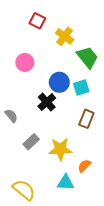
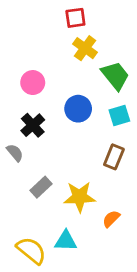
red square: (37, 21) -> (75, 18), moved, turned -35
cyan square: (81, 88) -> (119, 116), moved
black cross: (47, 102) -> (33, 125), moved
cyan triangle: (66, 182) -> (66, 241), moved

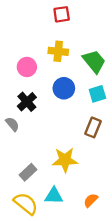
yellow cross: (85, 48) -> (58, 51), moved, turned -30
gray rectangle: (41, 187) -> (28, 172), moved
orange semicircle: (111, 219) -> (91, 200), moved

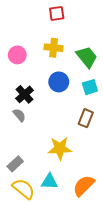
pink circle: (27, 67) -> (17, 55), moved
gray semicircle: (12, 124) -> (19, 115), moved
gray rectangle: (28, 172) -> (15, 164), moved
orange semicircle: (91, 200) -> (84, 186), size x1.6

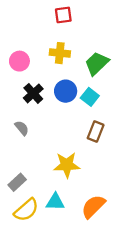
green trapezoid: (87, 57) -> (97, 63), turned -95
cyan square: (90, 87) -> (90, 97), moved, turned -35
black cross: (25, 94) -> (33, 93), moved
yellow semicircle: (23, 189) -> (26, 210), turned 100

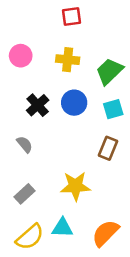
pink circle: (19, 61) -> (21, 56), moved
cyan square: (90, 97) -> (113, 109), moved, turned 36
gray rectangle: (17, 182) -> (25, 194), moved

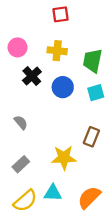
green trapezoid: (109, 71) -> (92, 61), turned -35
black cross: (38, 105) -> (32, 76), moved
brown rectangle: (108, 148) -> (91, 137), moved

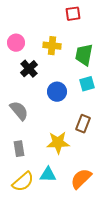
red square: (61, 14) -> (73, 14), moved
blue circle: (63, 87) -> (57, 92), moved
gray semicircle: (21, 122) -> (19, 111), size x1.5
gray rectangle: (21, 164) -> (19, 149), turned -56

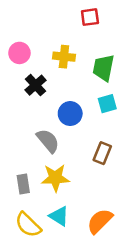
gray semicircle: (19, 111) -> (48, 141), moved
yellow star: (58, 143) -> (55, 178), moved
cyan triangle: (48, 175) -> (59, 216), turned 30
yellow semicircle: (23, 182) -> (28, 225), turned 85

